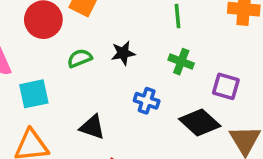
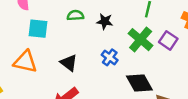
green cross: (181, 62) -> (141, 40), size x1.5
purple square: (226, 86) -> (168, 40), moved

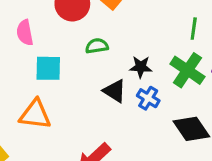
black star: (105, 21) -> (141, 67), moved
black triangle: (69, 63) -> (115, 91), moved

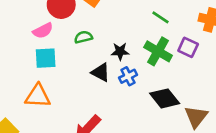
green line: (194, 29) -> (161, 17), turned -60
pink semicircle: (25, 33) -> (43, 31), moved, turned -102
blue cross: (148, 98) -> (128, 76), turned 36

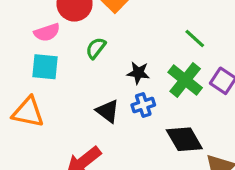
green semicircle: (83, 37) -> (96, 48), turned -48
black triangle: (101, 72) -> (108, 111), moved

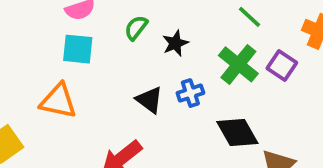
black star: (138, 73) -> (175, 43), moved, turned -30

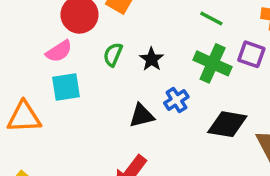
black triangle: (149, 100) -> (142, 116), turned -36
orange triangle: (58, 101) -> (24, 117), moved
black diamond: (237, 133) -> (227, 124), turned -36

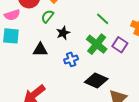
green semicircle: (113, 54) -> (47, 16), moved
black triangle: (142, 116) -> (40, 50), moved

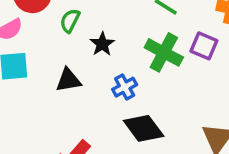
black diamond: (96, 81) -> (144, 128), moved, turned 40

